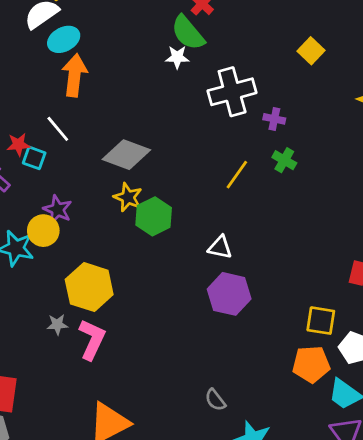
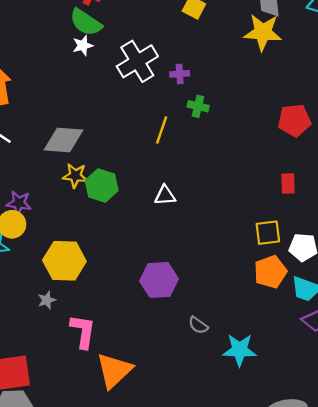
purple hexagon: (229, 294) -> (159, 280), moved
pink L-shape: (92, 340) -> (83, 331), moved

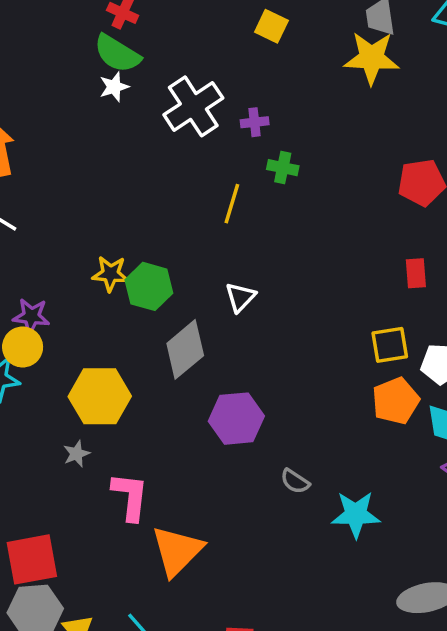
gray diamond: (64, 140) -> (185, 349), moved, turned -42
white triangle: (165, 195) -> (240, 297), turned -40

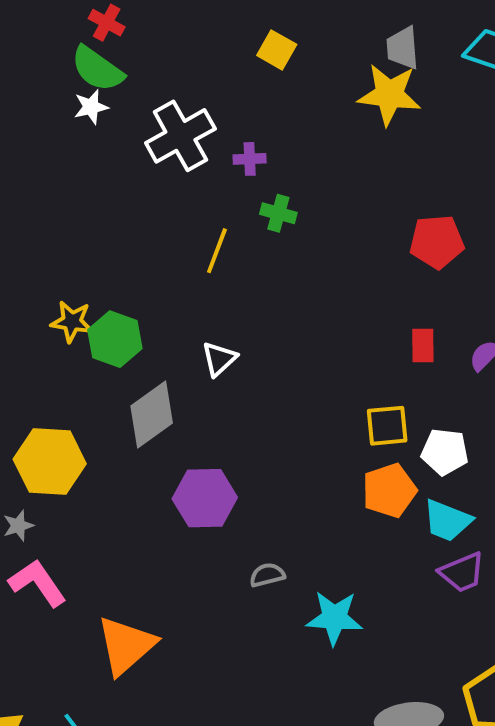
gray semicircle: (295, 481) -> (267, 575), turned 128
pink L-shape: (130, 497) -> (37, 583), moved, turned -45

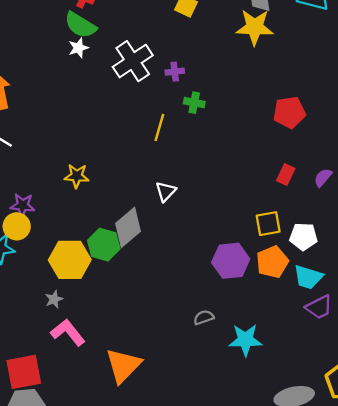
green hexagon: (115, 339) -> (104, 245), moved
red rectangle: (423, 345) -> (286, 174), turned 30
purple hexagon: (205, 498) -> (231, 261), moved

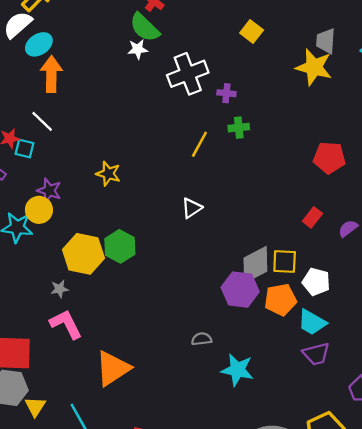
green cross: (194, 103) -> (239, 128), turned -30
gray diamond: (128, 227) -> (255, 265), moved

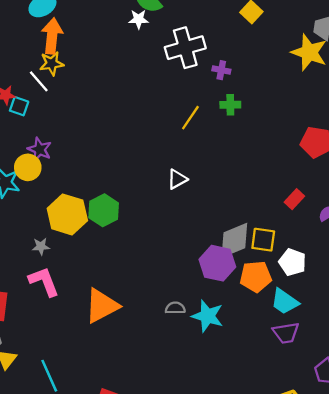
yellow star: (108, 174) -> (52, 63), moved, turned -30
orange triangle: (113, 368) -> (102, 306), moved
cyan star: (237, 370) -> (208, 316), moved

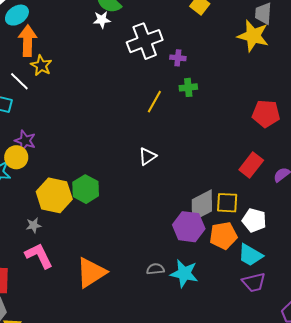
yellow star: (52, 63) -> (41, 65), moved, turned -30
red rectangle: (294, 199) -> (251, 165), size x1.4

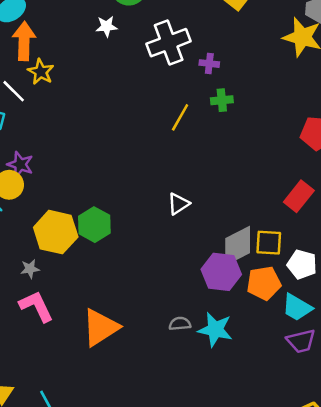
white star: (102, 20) -> (107, 26), moved
white triangle: (147, 156) -> (178, 204), moved

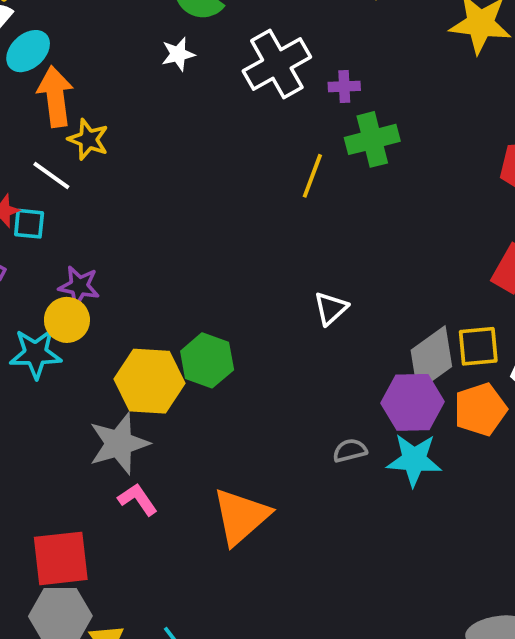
green cross: (222, 100) -> (372, 139), size x1.5
gray star: (30, 269) -> (119, 444), size x2.0
pink L-shape: (36, 306) -> (138, 499), size x0.7
gray semicircle: (180, 324) -> (350, 451), moved
cyan star: (215, 330) -> (414, 460), moved

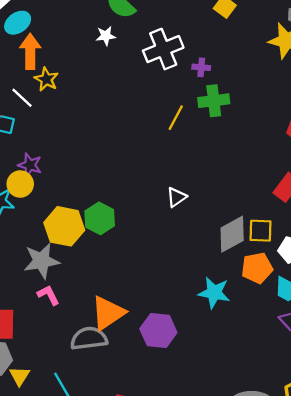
purple hexagon: (412, 402) -> (158, 331), moved
gray semicircle: (350, 451) -> (89, 338), moved, size x1.8

